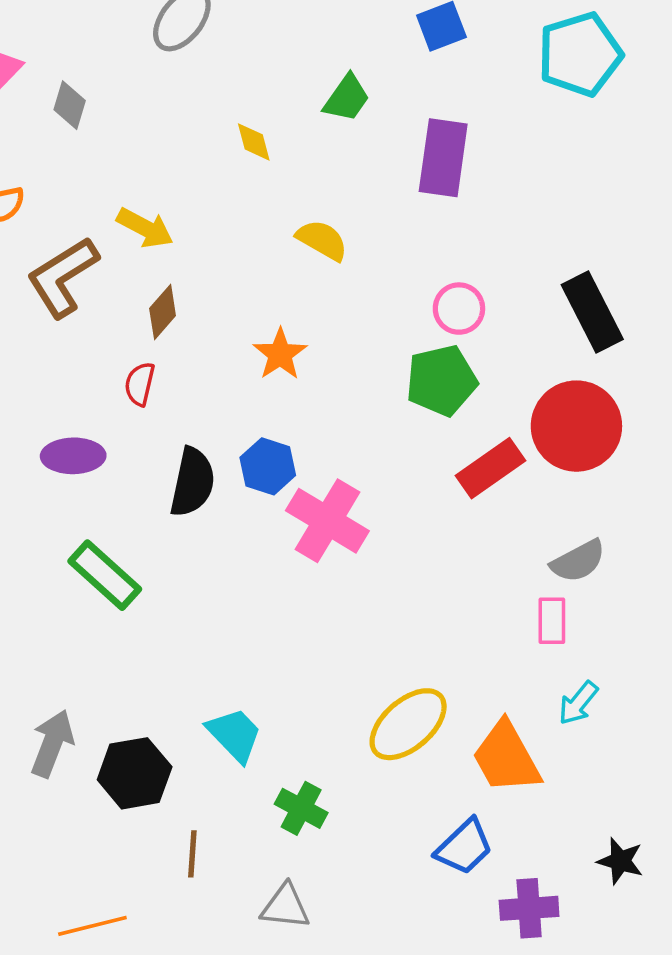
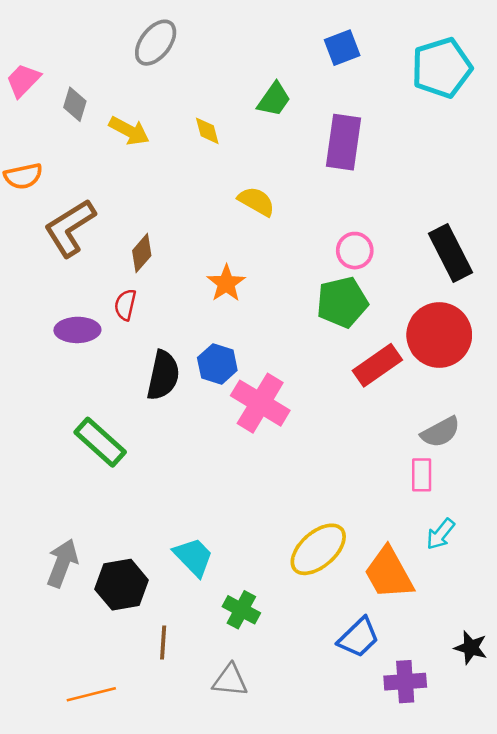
yellow arrow: (145, 228) -> (129, 131), moved
purple ellipse: (73, 456) -> (77, 330), moved

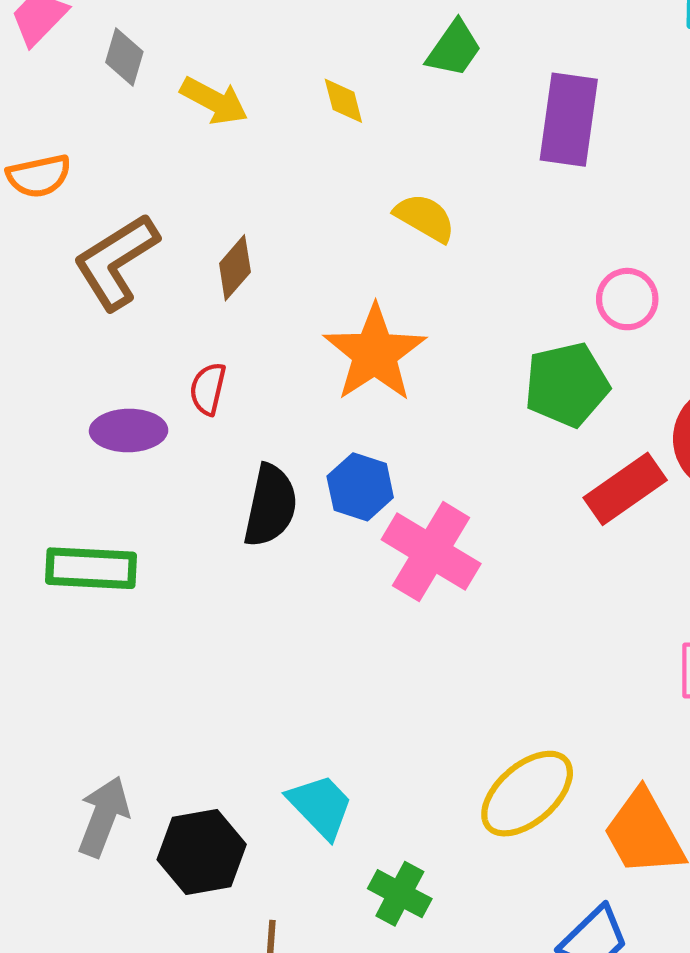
pink circle: (355, 251) -> (627, 299), moved
brown diamond: (142, 253) -> (235, 268), moved
orange star: (226, 283) -> (375, 353), size x1.6
green rectangle: (100, 442) -> (91, 568), moved, turned -39

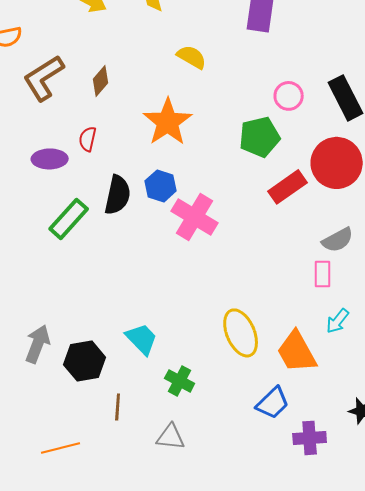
green rectangle: (91, 568) -> (69, 219), moved, turned -51
yellow ellipse: (527, 794) -> (241, 333), turned -72

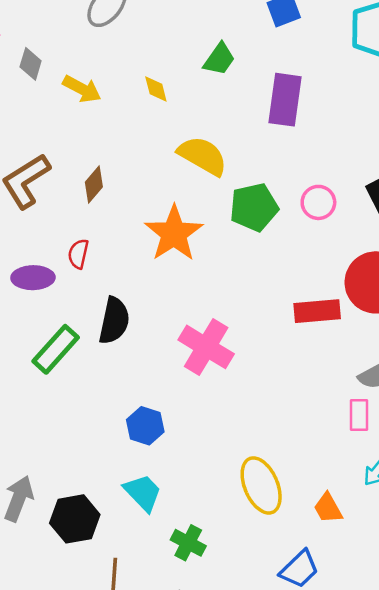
yellow semicircle: (192, 57) -> (203, 156), size x1.4
green pentagon: (260, 137) -> (254, 207), moved
blue hexagon: (161, 186) -> (145, 426), moved
red rectangle: (288, 187) -> (317, 311), turned 30
orange trapezoid: (297, 352) -> (328, 508), size x0.6

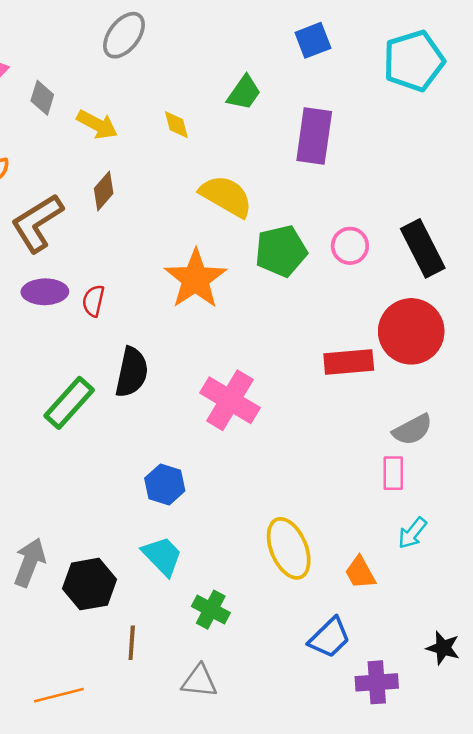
brown diamond: (94, 185) -> (104, 191), moved
purple ellipse: (33, 278) -> (45, 292), moved

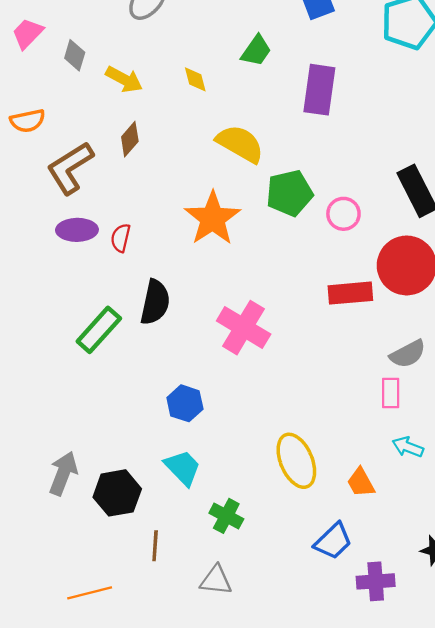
pink circle: (350, 246) -> (343, 214), moved
cyan arrow: (412, 533) -> (408, 447), turned 72

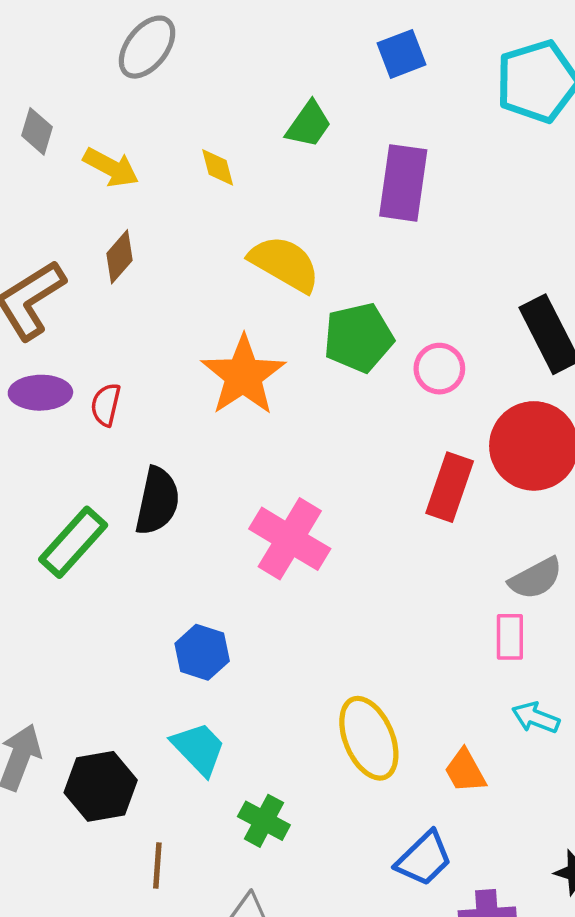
red rectangle: (350, 293) -> (450, 487), turned -66

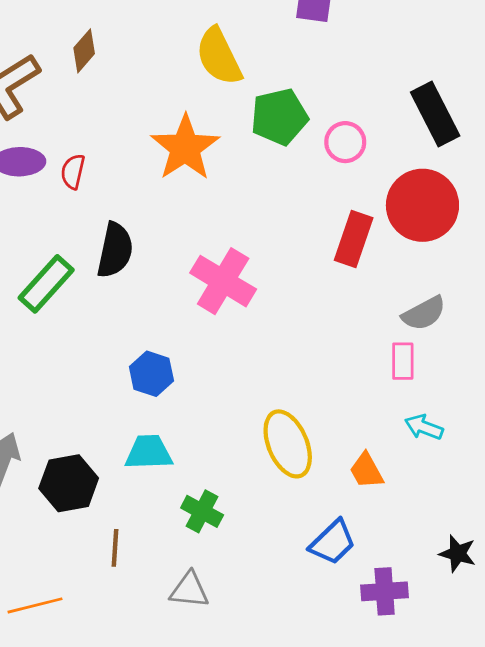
yellow semicircle: (285, 264) -> (219, 56), turned -146
cyan trapezoid: (199, 749) -> (149, 452), turned -48

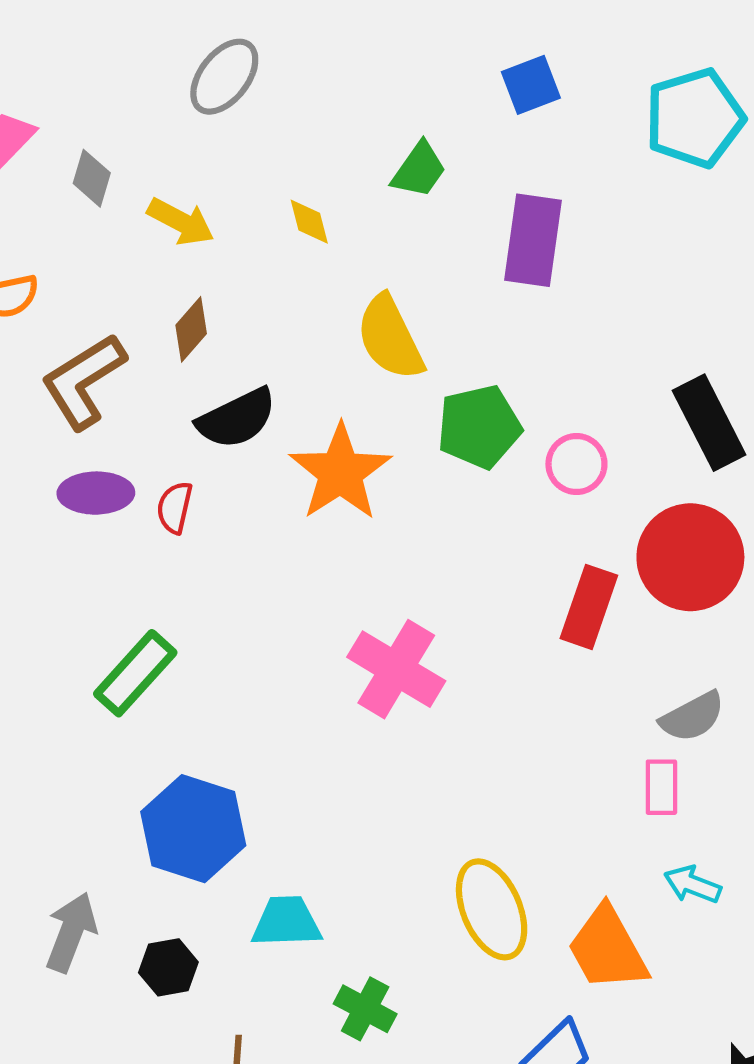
black semicircle: (115, 250) -> (237, 418), moved, turned 52
blue hexagon: (151, 374) -> (193, 829), moved, size x1.6
orange trapezoid: (366, 471) -> (608, 949), size x1.6
black hexagon: (69, 483) -> (168, 967), size x0.7

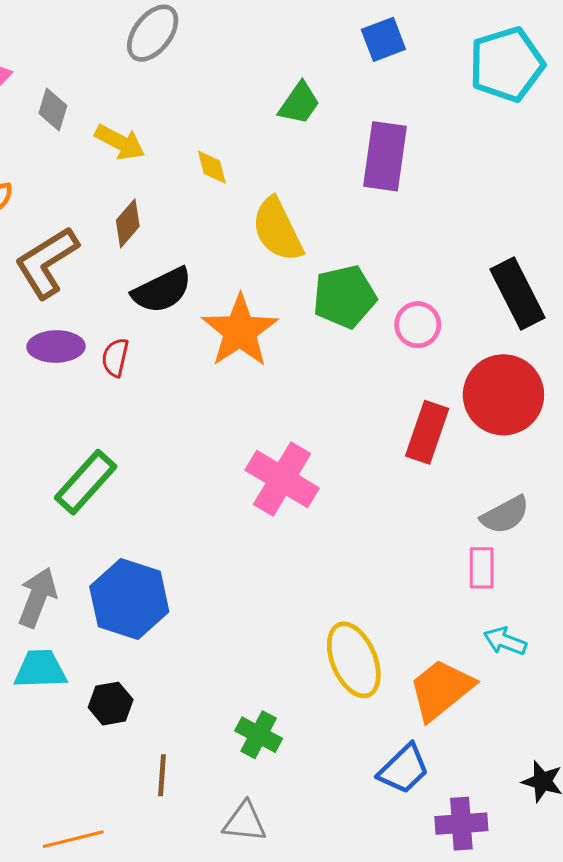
yellow diamond: (309, 222) -> (212, 167), moved
cyan trapezoid: (286, 922) -> (40, 669), moved
gray arrow: (71, 932) -> (37, 598), moved
orange trapezoid: (608, 949) -> (441, 689), turned 80

